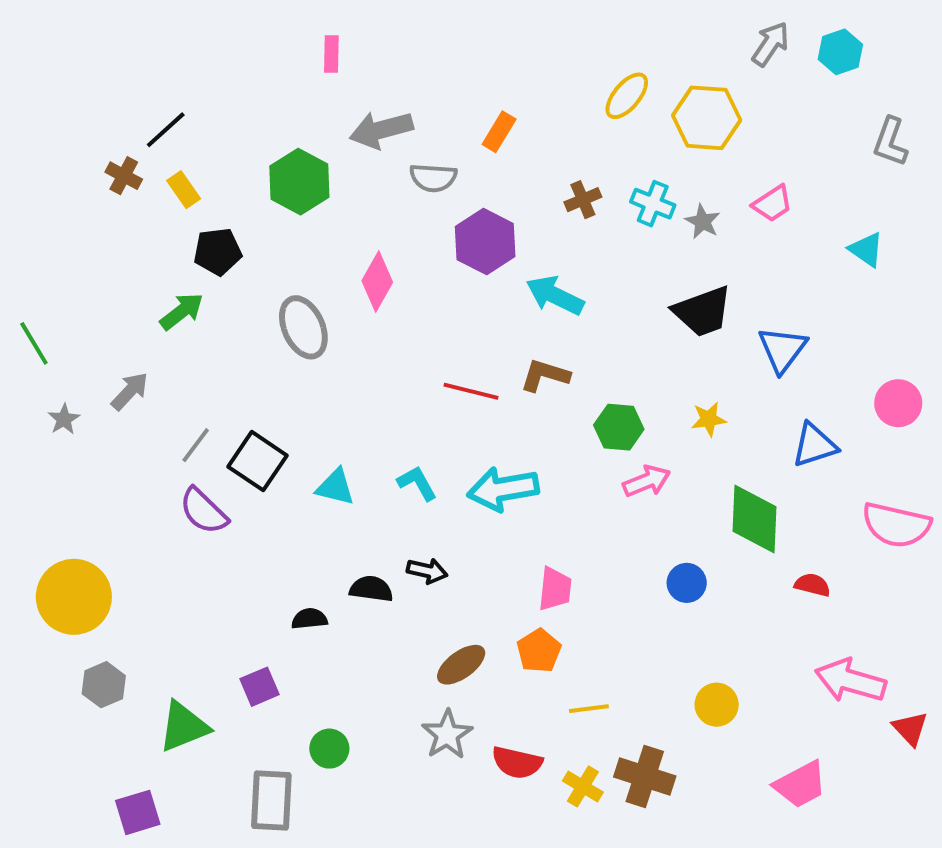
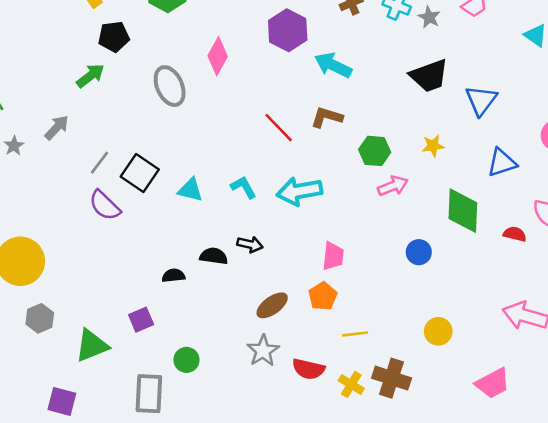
red line: (471, 391) -> (279, 128), turned 32
red semicircle: (812, 585) -> (515, 234), moved
purple square: (138, 812) -> (62, 401), turned 32

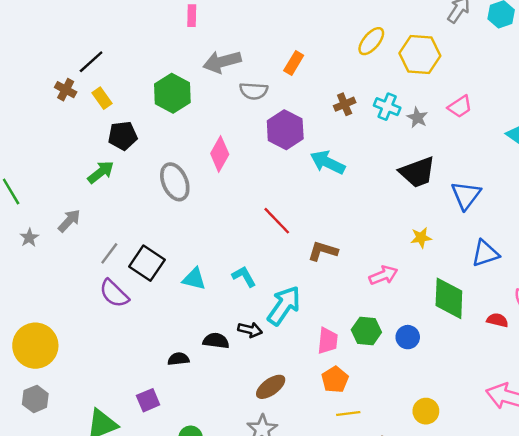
brown L-shape: (327, 117) -> (323, 251), moved
green hexagon: (375, 151) -> (366, 331), moved
cyan arrow: (299, 191) -> (284, 306), moved, turned 135
orange pentagon: (323, 296) -> (335, 380), moved
gray hexagon: (40, 318) -> (35, 399), moved

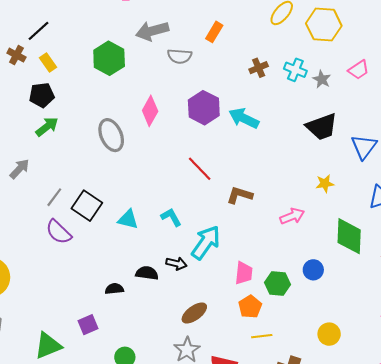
purple hexagon: (285, 130) -> (204, 108), moved
black pentagon: (123, 136) -> (42, 95), moved
green hexagon: (366, 331) -> (277, 284), moved

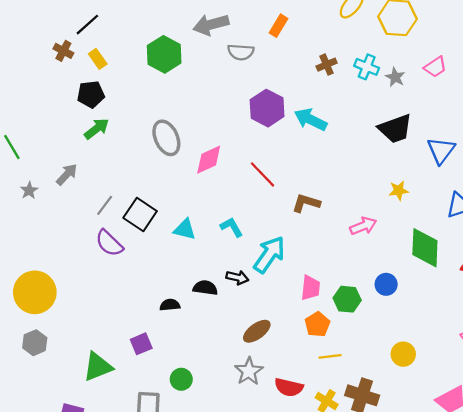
pink diamond: (150, 111) -> (209, 160), moved, turned 36

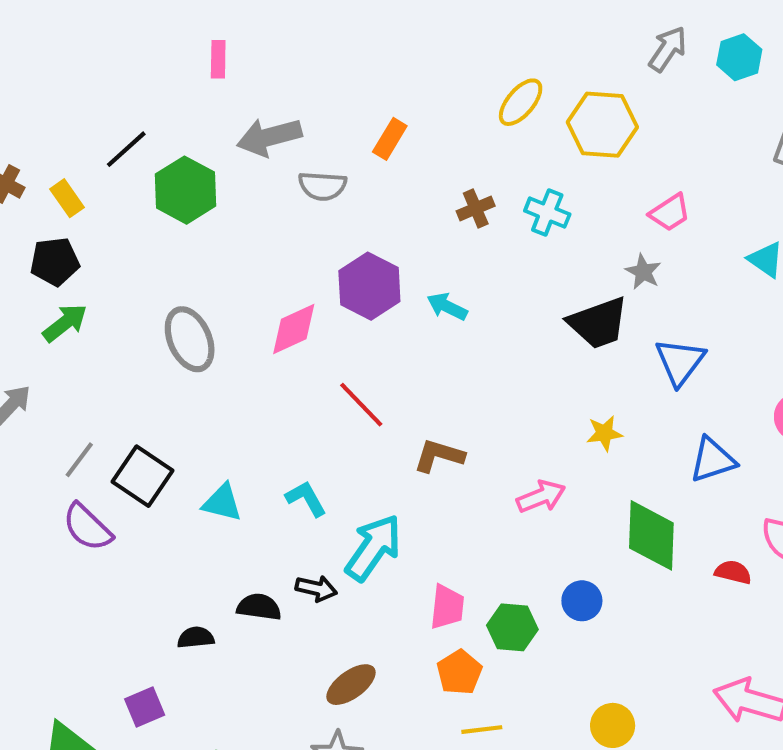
black line: (87, 25) -> (126, 149), moved
gray star: (395, 77) -> (643, 272), moved
cyan arrow: (311, 120) -> (447, 307), size x0.7
pink diamond: (209, 160) -> (294, 329), moved

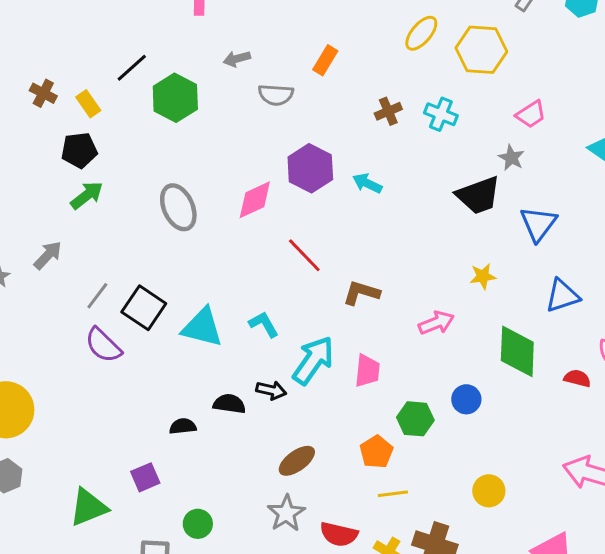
gray arrow: (269, 137) -> (237, 59), size x0.6
cyan triangle: (222, 503) -> (202, 327), size x1.4
pink trapezoid: (447, 607) -> (367, 371), moved

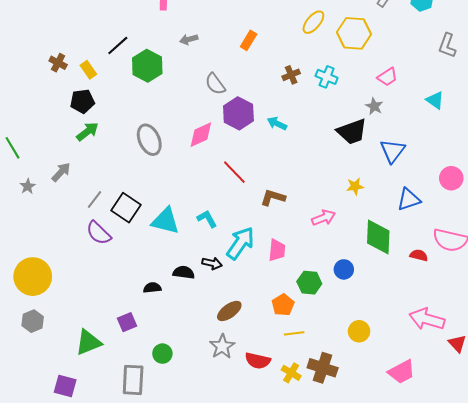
gray semicircle: (276, 95) -> (215, 84), moved, turned 50

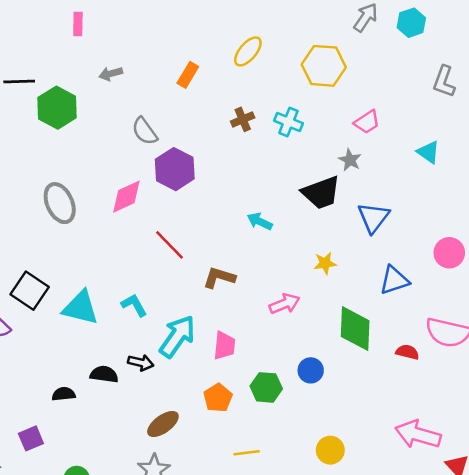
yellow ellipse: (313, 22) -> (248, 51), moved
black line: (118, 45) -> (19, 81), turned 40
cyan arrow: (277, 123) -> (260, 221), moved
orange pentagon: (283, 305) -> (218, 398), moved

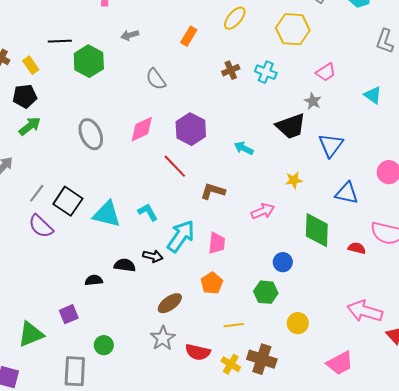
purple hexagon: (175, 169) -> (191, 129), moved
blue triangle: (394, 280) -> (347, 193), turned 30
green hexagon: (266, 387) -> (266, 292), moved

